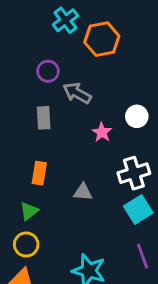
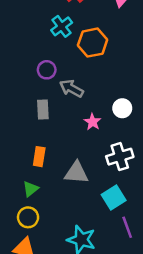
gray triangle: (83, 192) -> (76, 173), size x1.5
cyan square: (138, 210) -> (114, 198), moved

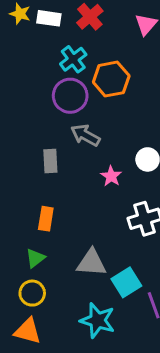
purple circle: (47, 70) -> (70, 96), moved, size x1.5
gray triangle: (76, 173) -> (91, 263), moved
cyan square: (114, 198) -> (126, 282), moved

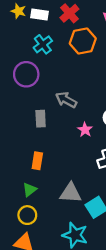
cyan cross: (73, 59) -> (43, 44), moved
orange hexagon: (111, 79) -> (83, 41), moved
purple circle: (70, 96) -> (26, 74), moved

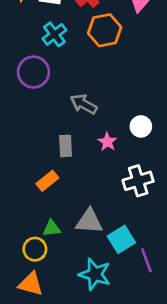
gray rectangle: (41, 119) -> (66, 146), moved
orange rectangle: (37, 161) -> (47, 181), turned 42
green triangle: (30, 190) -> (52, 228), moved, turned 32

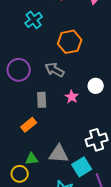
orange hexagon: (105, 30) -> (70, 42), moved
purple circle: (33, 72) -> (19, 70), moved
white cross: (138, 181) -> (97, 140), moved

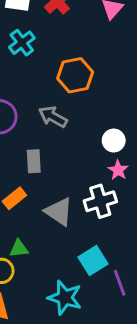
pink star: (72, 97) -> (118, 170), moved
white cross: (97, 140) -> (100, 201), moved
gray triangle: (59, 154) -> (59, 212), moved, turned 30

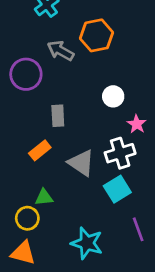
gray arrow: (53, 117) -> (61, 51), moved
white circle: (114, 140) -> (113, 96), moved
cyan square: (93, 261) -> (117, 189), moved

